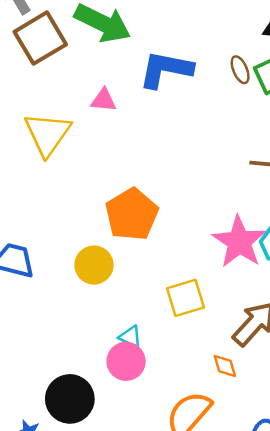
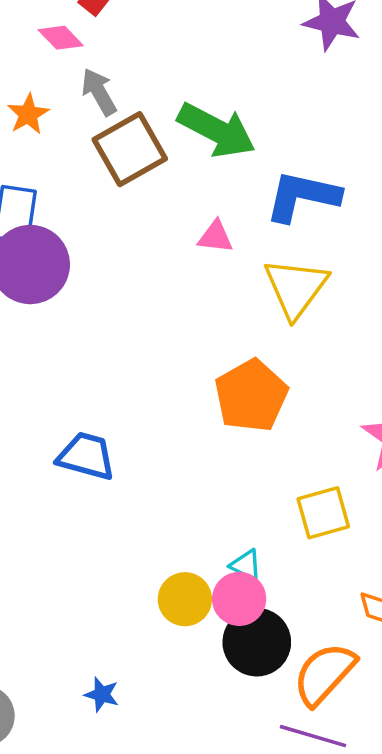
yellow triangle: (48, 134) -> (296, 288), moved
yellow circle: (94, 265) -> (185, 599), moved
black circle: (70, 399) -> (257, 642), moved

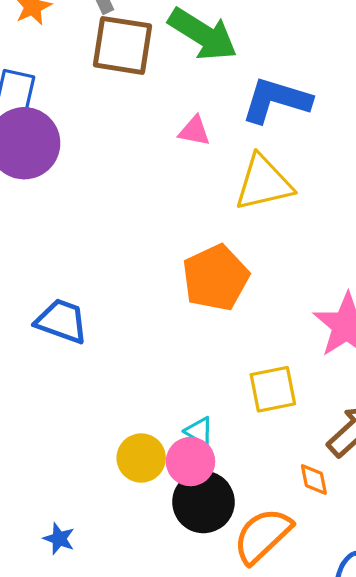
brown square: (130, 149) -> (123, 45), turned 34
yellow triangle: (296, 288) -> (264, 183), turned 36

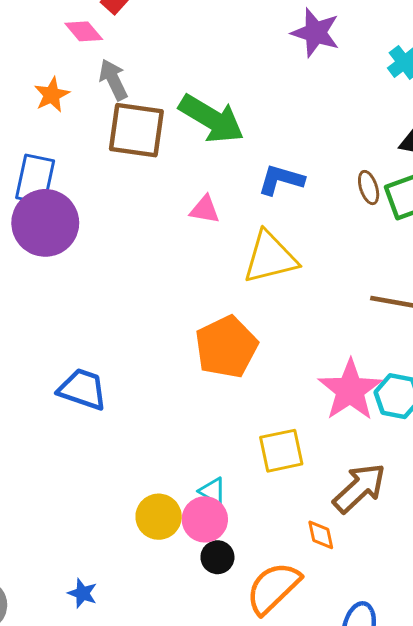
blue L-shape: (276, 100) -> (281, 180), size x0.7
black circle: (203, 502) -> (217, 557), size x0.6

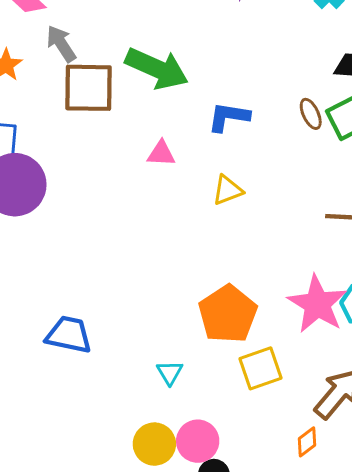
yellow triangle: (270, 257) -> (228, 190), size x0.6
orange pentagon: (226, 347) -> (228, 314), moved
cyan triangle: (213, 491) -> (170, 373), moved, turned 36
orange diamond: (321, 535) -> (307, 442), turned 72

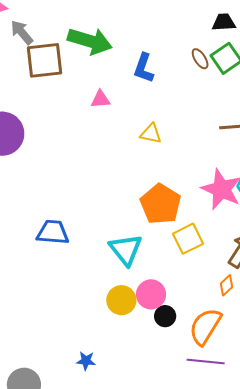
blue L-shape: (229, 117) -> (144, 68), turned -72
yellow triangle: (228, 190) -> (151, 134), moved, turned 40
cyan triangle: (170, 373) -> (126, 250), size x1.8

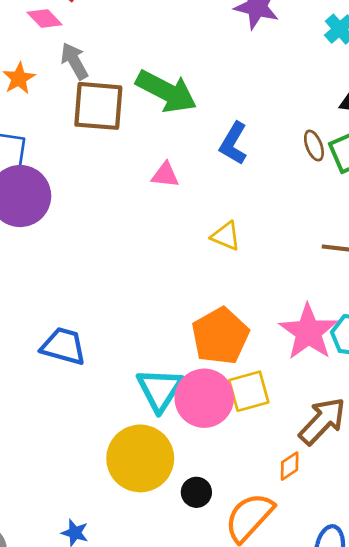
pink circle: (151, 294) -> (204, 398), moved, size x1.4
yellow circle: (121, 300) -> (140, 458), size x1.6

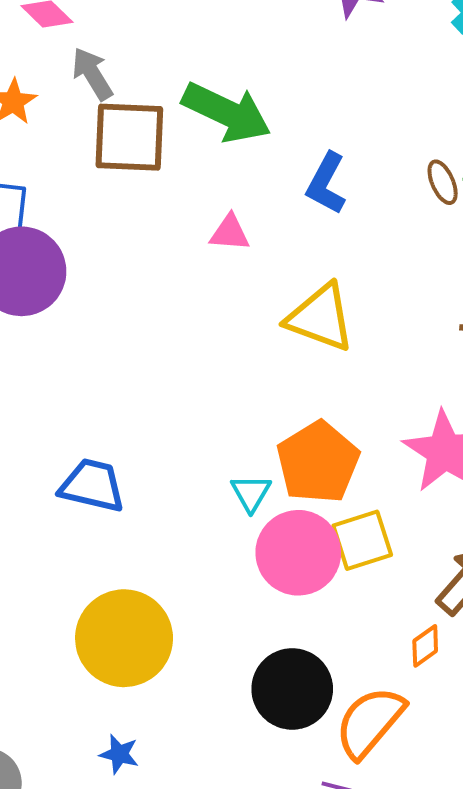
yellow triangle: (226, 236) -> (320, 318), size x1.6
cyan triangle: (160, 390) -> (251, 493), moved, size x0.6
yellow circle: (140, 458) -> (124, 638), moved
black circle: (196, 492) -> (292, 689), size x1.8

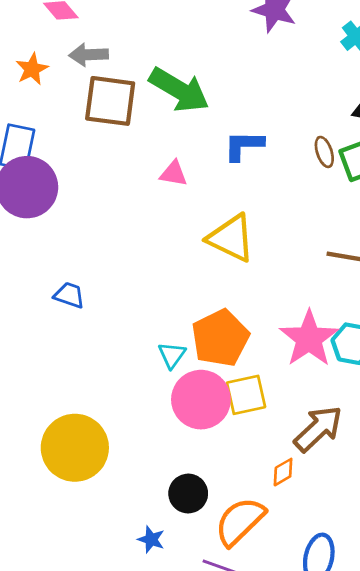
gray arrow: (92, 74) -> (88, 55), turned -66
blue L-shape: (326, 183) -> (244, 145), turned 57
blue trapezoid: (92, 485) -> (69, 295), moved, size x0.7
black circle: (292, 689) -> (188, 494), size x0.7
blue star: (119, 754) -> (151, 539), moved

